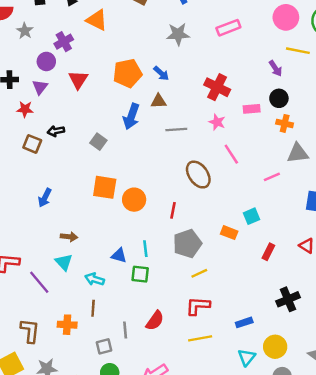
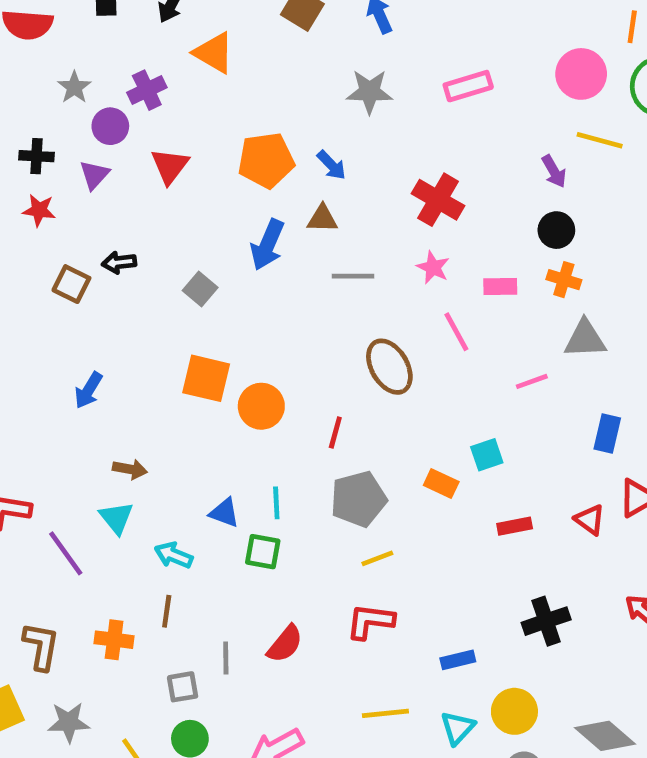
gray star: (25, 31) -> (74, 87), moved
red star: (25, 109) -> (39, 210), moved
pink rectangle: (252, 109) -> (500, 286), moved
red rectangle: (268, 252) -> (515, 526), turned 49
yellow line: (200, 338) -> (385, 713), moved

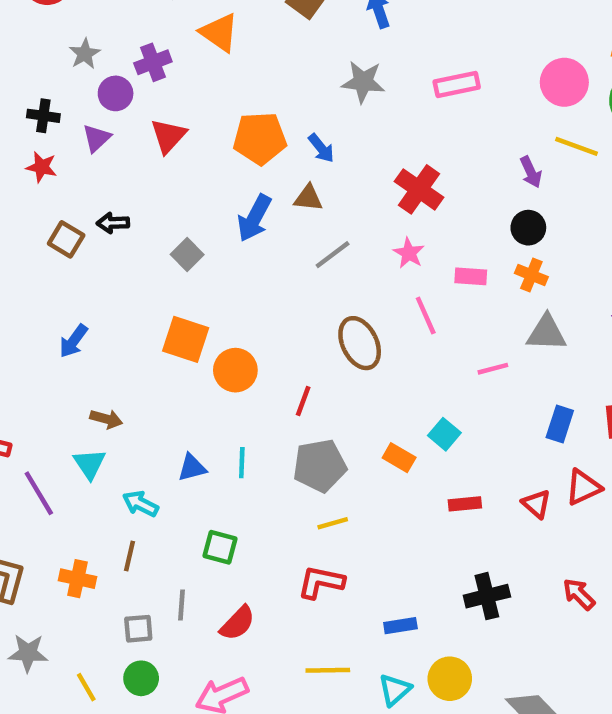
gray line: (353, 276) -> (333, 255), turned -42
cyan square: (487, 455) -> (444, 434), turned -36
blue triangle: (224, 513) -> (192, 468), turned -40
green square: (263, 552) -> (220, 547), moved
red semicircle: (285, 644) -> (237, 623), moved

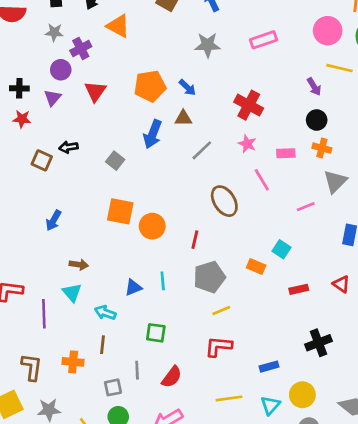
gray star: (85, 54) -> (54, 32), moved, turned -30
gray triangle: (547, 333) -> (335, 181), turned -40
purple line: (39, 493) -> (44, 314), turned 36

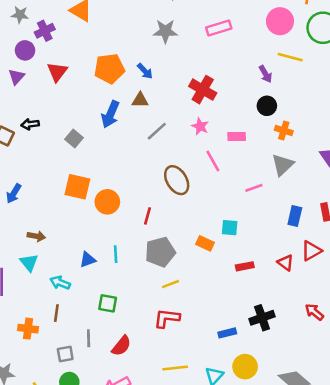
orange cross: (322, 148) -> (284, 131), moved
cyan square: (282, 249) -> (230, 228), turned -30
blue rectangle: (269, 367) -> (227, 333), moved

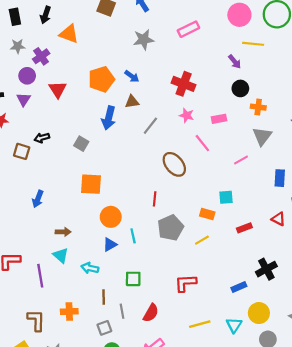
orange circle: (107, 202) -> (111, 217), moved
yellow line: (171, 284) -> (202, 240), moved
brown line: (56, 313) -> (104, 297), moved

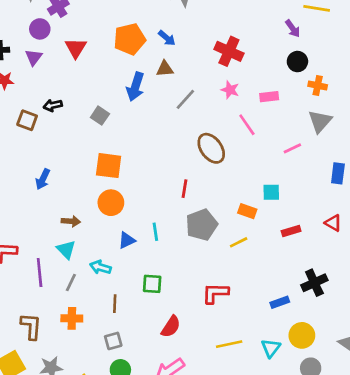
orange circle: (111, 217) -> (111, 203), moved
gray line: (122, 311) -> (71, 282), moved, turned 32

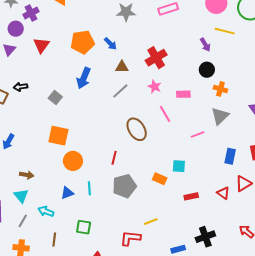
red cross: (229, 51) -> (156, 58), turned 30
brown triangle: (165, 69) -> (122, 67), moved
orange circle: (111, 203) -> (73, 161), moved
yellow line: (239, 242) -> (151, 222), moved

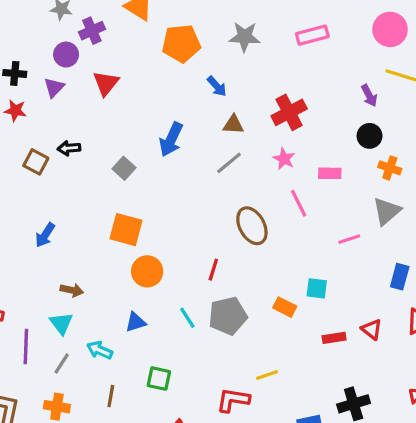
orange pentagon: (82, 42) -> (181, 43), moved
cyan line: (89, 188) -> (187, 318), moved, turned -32
red triangle: (223, 193) -> (372, 329), moved

